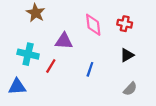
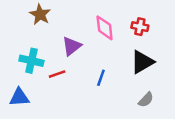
purple triangle: (64, 41) -> (72, 46), turned -42
black triangle: (127, 55) -> (142, 62), size x1.5
red line: (51, 66) -> (57, 74), turned 40

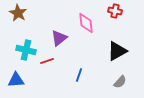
brown star: (40, 14) -> (18, 13), moved
red cross: (140, 27) -> (115, 11), moved
blue line: (101, 78) -> (79, 75), moved

